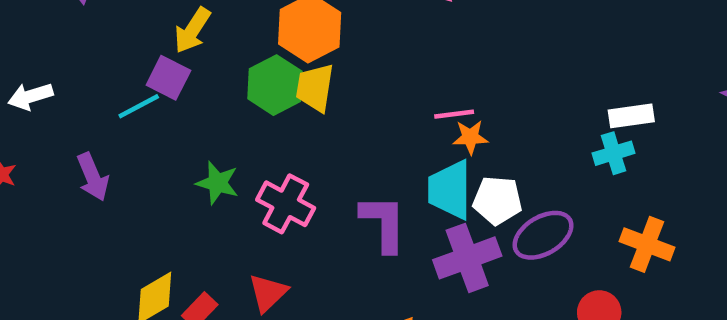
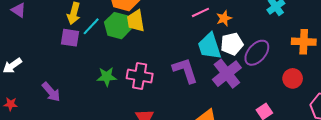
cyan line: (139, 106) -> (91, 26), moved
orange star: (470, 137) -> (224, 18), moved

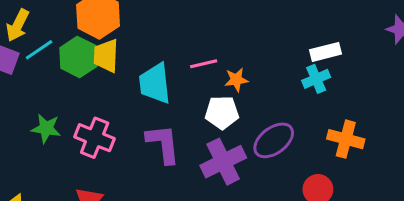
white pentagon: (232, 44) -> (222, 112), moved
cyan trapezoid: (209, 46) -> (155, 83), moved

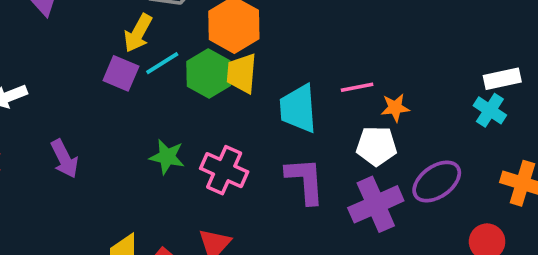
cyan cross: (316, 79) -> (490, 110), turned -36

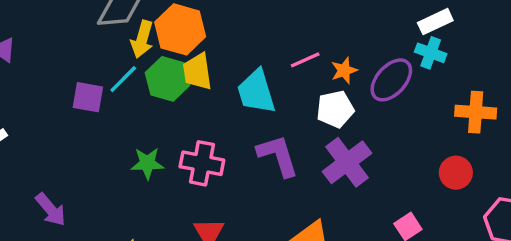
yellow arrow: (138, 33) -> (142, 39), moved
purple arrow: (64, 159) -> (51, 209), moved
purple ellipse: (437, 181) -> (391, 80), moved

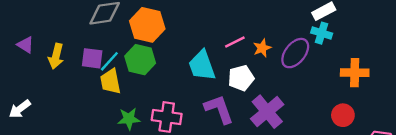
yellow arrow: (142, 39) -> (56, 56), moved
yellow trapezoid: (197, 72) -> (110, 81), moved
purple square: (88, 97) -> (92, 58), moved
white pentagon: (335, 109) -> (241, 78), moved

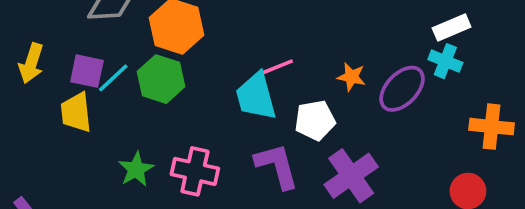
pink line: (235, 42) -> (277, 67), moved
orange star: (262, 48) -> (351, 77), turned 30
yellow trapezoid: (110, 81) -> (76, 112), moved
green star: (129, 119) -> (136, 169), turned -30

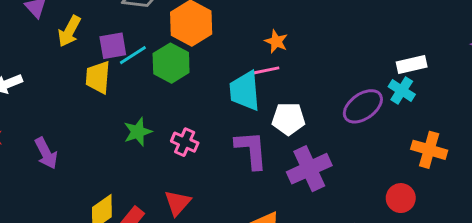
purple square: (87, 71) -> (113, 46), turned -32
orange star: (351, 77) -> (276, 41), moved
pink cross: (195, 171) -> (185, 142), size x0.7

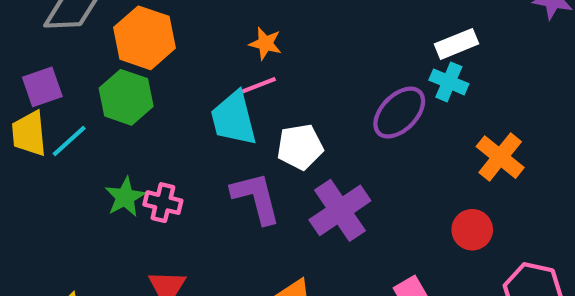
cyan line: (133, 55) -> (69, 141), moved
green star: (138, 132) -> (125, 197), moved
orange cross: (429, 150) -> (500, 157), turned 32

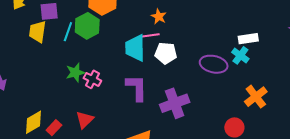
purple ellipse: (399, 113) -> (214, 64), turned 44
cyan line: (69, 141) -> (68, 32), moved, turned -42
white pentagon: (300, 147) -> (166, 53), moved

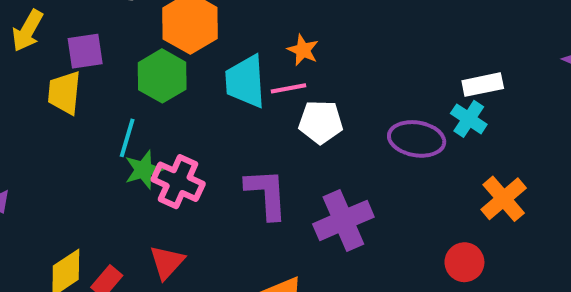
cyan line: (68, 32) -> (127, 138), moved
cyan trapezoid: (135, 48) -> (245, 81), moved
pink cross: (92, 79) -> (178, 182), size x1.4

